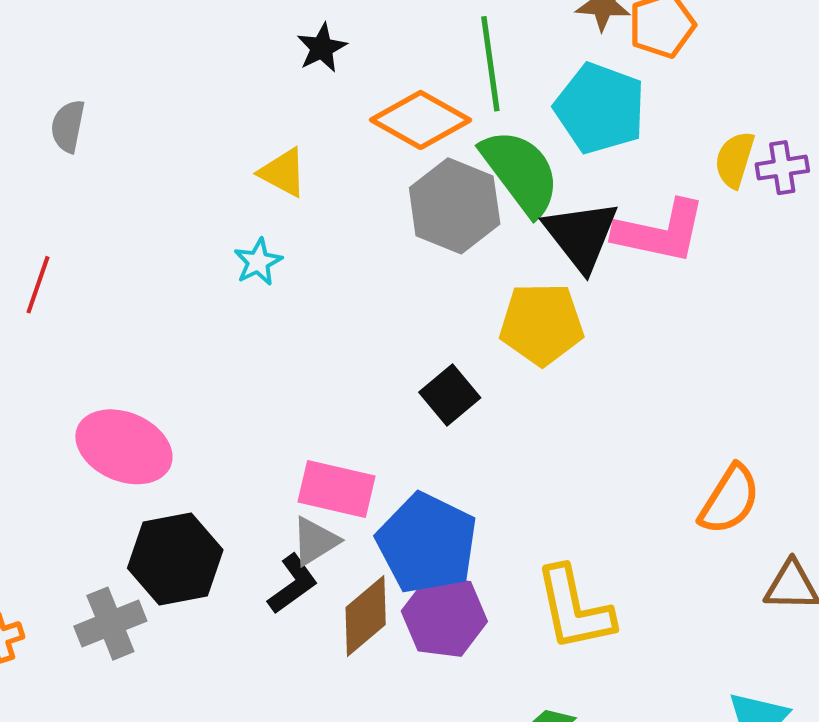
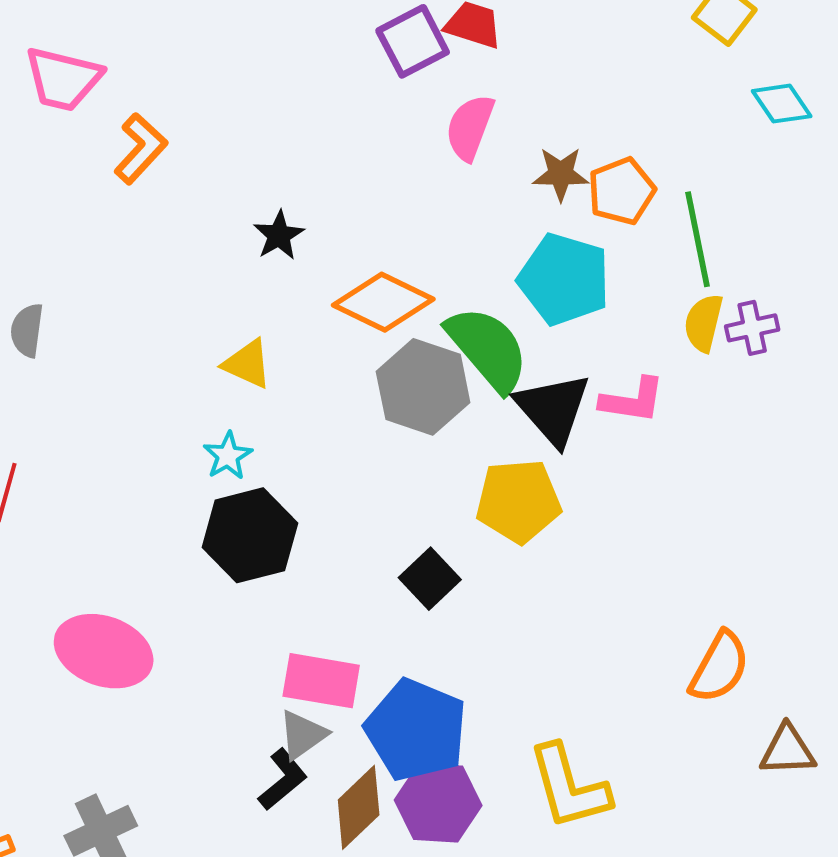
green line: (490, 64) -> (698, 239), moved
pink L-shape: (660, 232) -> (632, 400), size x0.7
black hexagon: (175, 559) -> (250, 535), moved

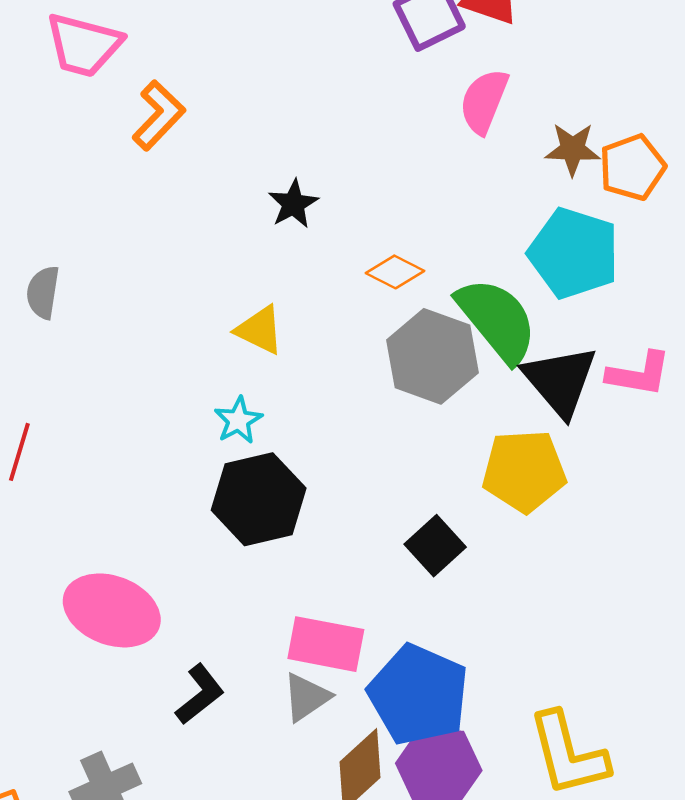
orange diamond: (383, 302) -> (395, 272), size x0.6
black L-shape: (283, 779) -> (200, 694), moved

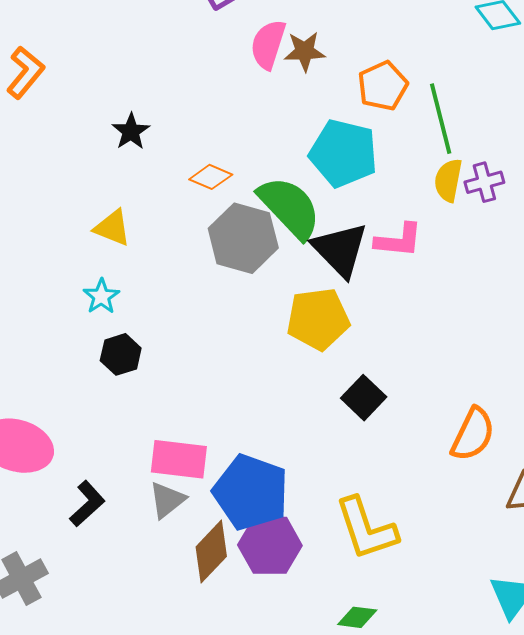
brown star: (573, 149) -> (305, 51), moved
black hexagon: (259, 499) -> (121, 354), size x0.6
black square: (435, 546) -> (364, 398), moved

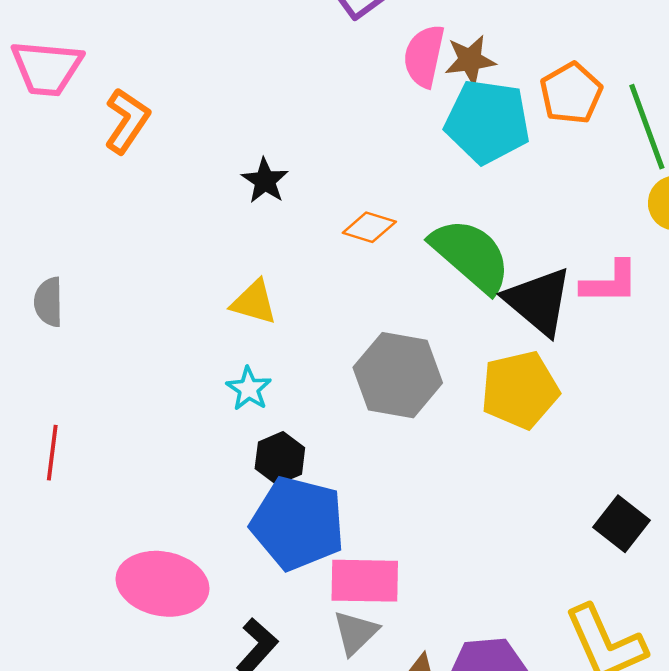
cyan pentagon: (343, 153) -> (487, 122), moved
gray hexagon: (243, 238) -> (398, 375), moved
black square: (364, 398) -> (622, 524), moved
blue pentagon: (251, 492) -> (298, 523), moved

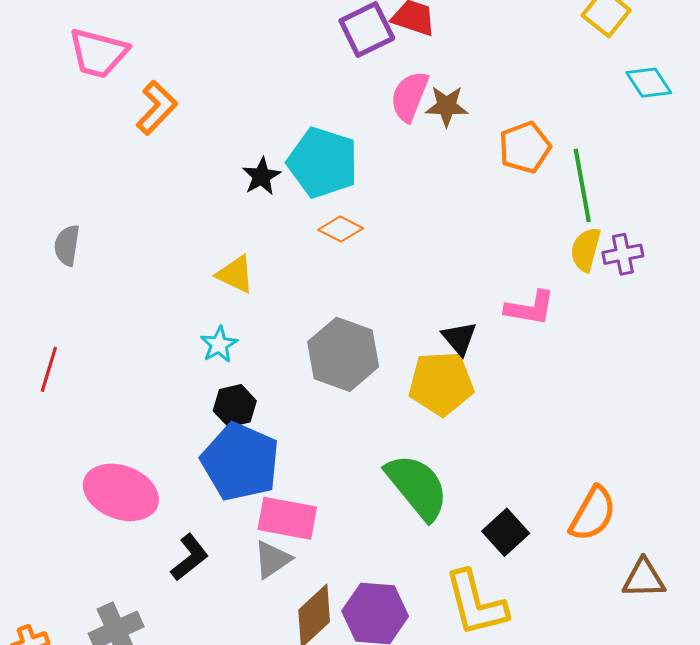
cyan pentagon: (487, 122) -> (323, 163), moved
green semicircle: (471, 255) -> (417, 487), moved
black triangle: (539, 301) -> (459, 338), moved, size x0.6
black square: (622, 524) -> (506, 532), moved

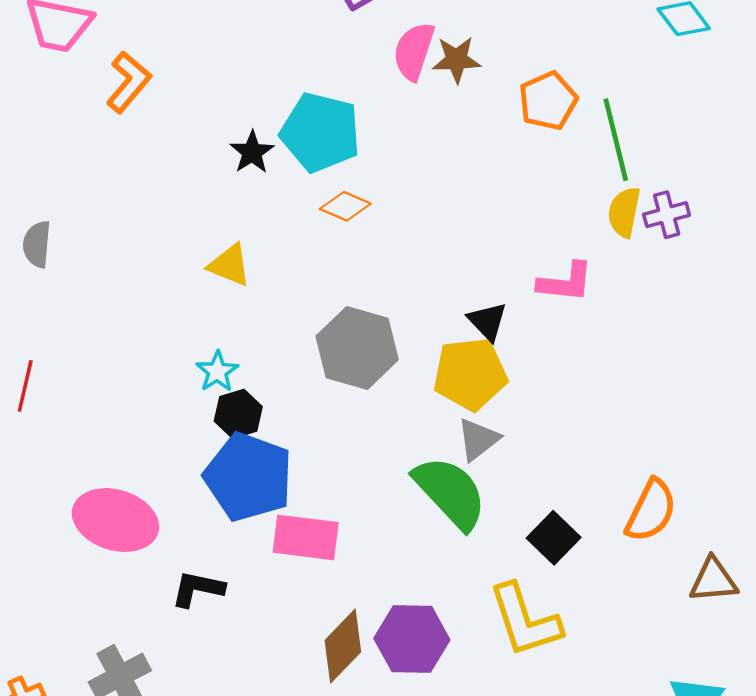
cyan star: (219, 345) -> (217, 371), moved
black L-shape: (189, 557) -> (198, 589), turned -126
gray triangle: (272, 559) -> (478, 439), moved

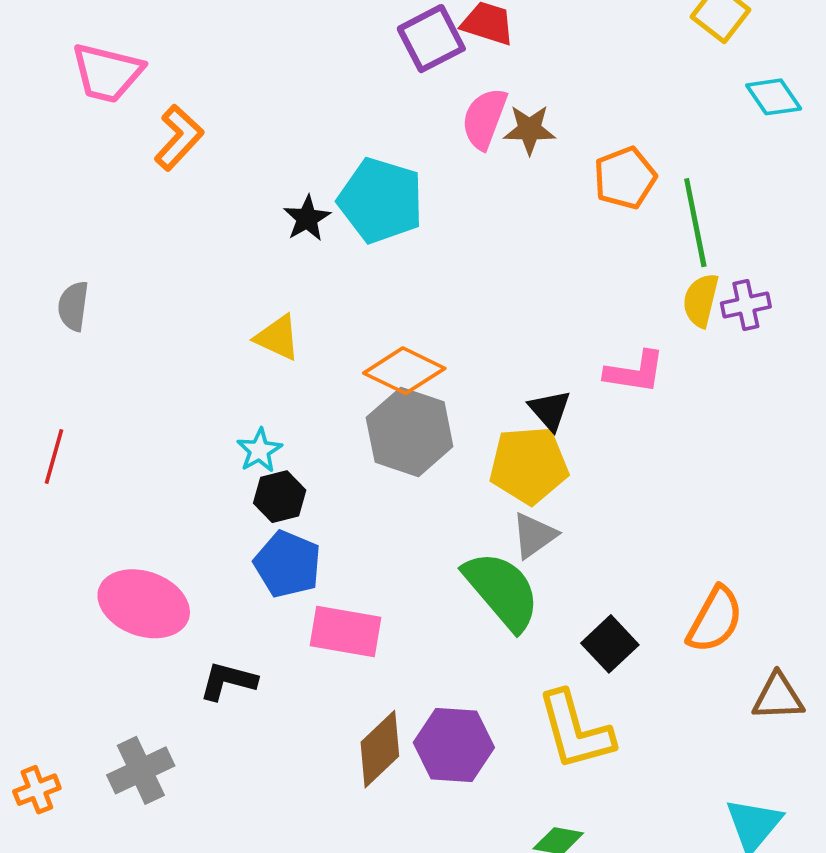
orange diamond: (345, 206) -> (404, 371), moved, size x1.5
blue pentagon: (248, 477) -> (288, 564), size x0.7

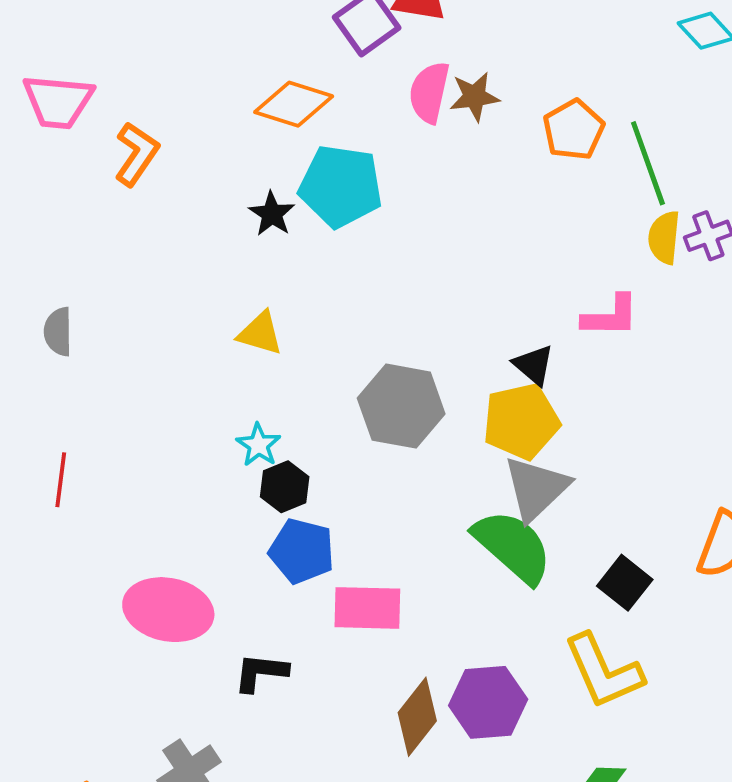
orange diamond: (404, 371) -> (294, 104), moved
gray triangle: (534, 535) -> (536, 488), size x1.5

